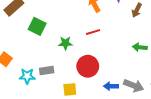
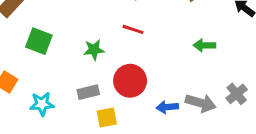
green square: (37, 26) -> (39, 41), moved
red line: (93, 32) -> (133, 29), turned 40
gray rectangle: (47, 70) -> (88, 92), moved

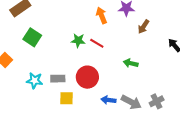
green arrow: (204, 45) -> (131, 63), moved
green star: (94, 50) -> (78, 40), moved
cyan star: (42, 104) -> (35, 81), moved

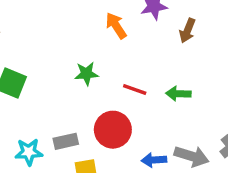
red line: (97, 43) -> (135, 89), moved

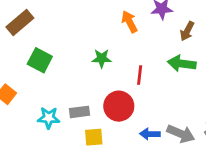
red line: (135, 89) -> (140, 75), turned 72
green arrow: (178, 94) -> (182, 63), moved, size x1.4

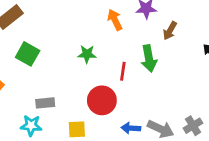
green arrow: (182, 63) -> (149, 58), moved, turned -110
gray rectangle: (80, 112) -> (45, 103), moved
cyan star: (49, 118) -> (31, 126), moved

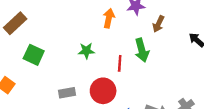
orange arrow: (115, 20) -> (109, 18), turned 42
gray rectangle: (45, 103) -> (67, 93), moved

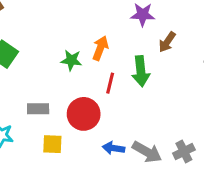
orange arrow: (109, 18) -> (100, 48), moved

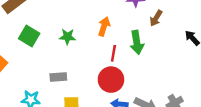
green star: (71, 60) -> (67, 37), moved
red circle: (84, 114) -> (111, 80), moved

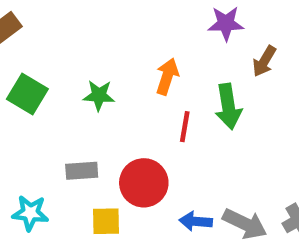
red circle: (111, 80) -> (144, 183), moved

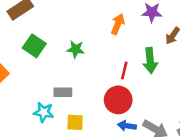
orange arrow: (167, 76) -> (118, 24), moved
red circle: (144, 183) -> (118, 100), moved
cyan star: (30, 213) -> (44, 112), moved

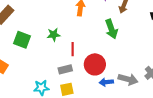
red line: (124, 71) -> (73, 49), moved
gray rectangle: (63, 92) -> (65, 69), moved

